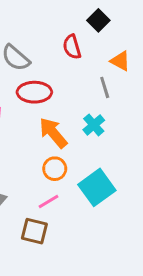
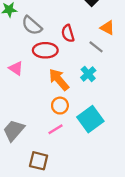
red semicircle: (72, 47) -> (68, 33), moved
gray line: (105, 87) -> (96, 47), turned -35
brown square: (34, 231) -> (39, 161), moved

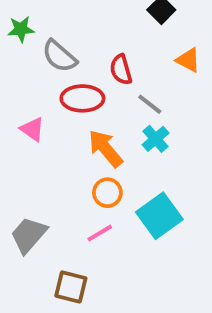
gray line: (96, 47) -> (150, 104), moved

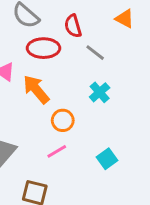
cyan cross: (156, 139) -> (100, 92), moved
orange arrow: (105, 148) -> (36, 89), moved
cyan square: (159, 216) -> (107, 159), moved, size x0.6

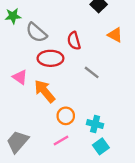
gray line: (95, 53) -> (92, 72), moved
cyan cross: (100, 92) -> (95, 124), moved, turned -35

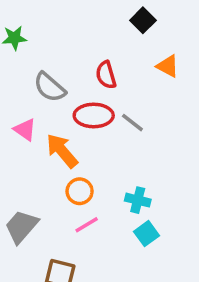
gray semicircle: (36, 32) -> (50, 87), moved
red ellipse: (50, 58) -> (94, 115), moved
orange circle: (66, 116) -> (80, 191), moved

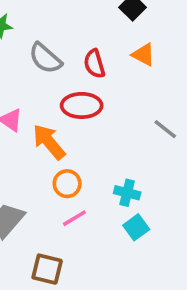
orange triangle: (168, 66) -> (143, 55), moved
gray semicircle: (50, 87) -> (45, 58), moved
gray line: (132, 123) -> (165, 129), moved

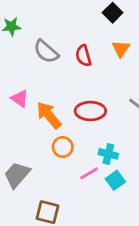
orange triangle: (143, 55) -> (121, 49), turned 36
red ellipse: (82, 105) -> (90, 111), moved
pink line: (74, 218) -> (89, 173), moved

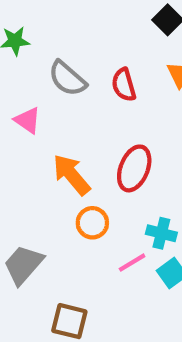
pink triangle: (20, 99) -> (28, 120), moved
red ellipse: (90, 111) -> (134, 168), turned -68

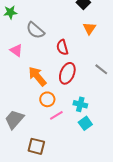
red semicircle: (124, 85) -> (62, 47), moved
pink line: (132, 263) -> (56, 115), moved

